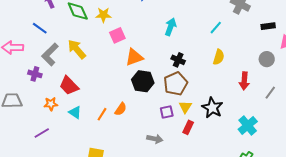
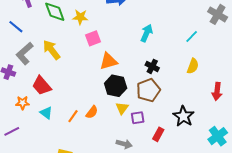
yellow triangle: (185, 107) -> (122, 108), moved

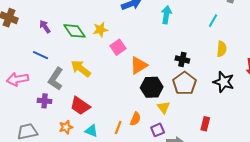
cyan arrow: (147, 33) -> (166, 15), moved
black star: (183, 116) -> (224, 82), moved
purple square: (138, 118) -> (158, 130), moved

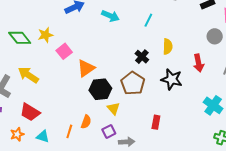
cyan arrow: (166, 15) -> (110, 16), turned 108
cyan line: (213, 21) -> (148, 20), moved
black cross: (182, 59) -> (142, 57), moved, turned 32

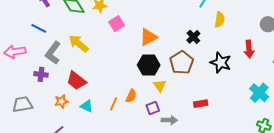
yellow semicircle: (168, 47) -> (220, 20), moved
orange triangle: (86, 68) -> (148, 37), moved
red rectangle: (156, 122) -> (201, 104), turned 64

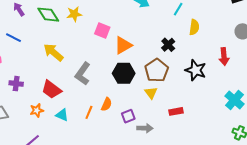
pink square: (117, 24) -> (102, 30), moved, turned -35
gray L-shape: (53, 53) -> (83, 74), moved
yellow triangle: (160, 86) -> (151, 93), moved

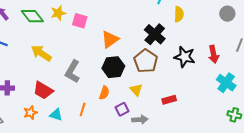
pink square: (102, 30) -> (80, 21), moved
black cross: (168, 45) -> (155, 34), size x1.5
red arrow: (224, 57) -> (214, 54), moved
yellow triangle: (151, 93) -> (136, 90), moved
orange semicircle: (106, 104) -> (104, 93), moved

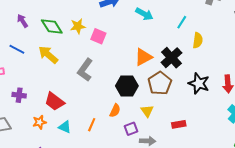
orange triangle: (110, 39) -> (143, 57), moved
yellow arrow: (41, 53) -> (48, 55), moved
gray L-shape: (73, 72) -> (85, 70), moved

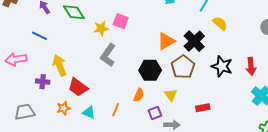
yellow star: (78, 26) -> (101, 28), moved
yellow semicircle: (198, 40) -> (220, 23), turned -56
yellow arrow: (48, 55) -> (60, 65), moved, turned 30

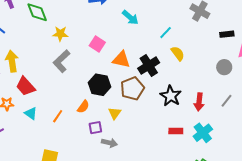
pink square: (121, 21) -> (97, 44), moved
orange triangle: (166, 41) -> (121, 60), turned 30
red rectangle: (203, 108) -> (176, 131), moved

